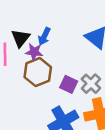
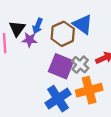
brown hexagon: (38, 72) -> (63, 34), moved
purple square: (69, 84) -> (61, 66), size x1.6

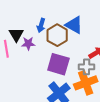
blue arrow: (38, 26) -> (41, 25), moved
gray cross: (80, 65) -> (86, 67), moved, turned -35

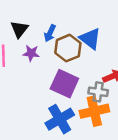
black triangle: (16, 35) -> (19, 29), moved

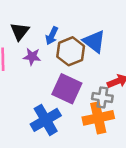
blue cross: (60, 119) -> (46, 120), moved

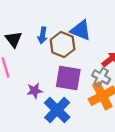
purple star: (32, 57) -> (35, 91), moved
gray cross: (102, 97) -> (101, 77), turned 36

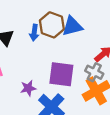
blue triangle: (81, 30) -> (72, 26), turned -35
brown hexagon: (63, 45) -> (52, 25), moved

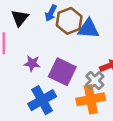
blue arrow: (34, 33) -> (51, 13), moved
purple star: (28, 88) -> (32, 63), moved

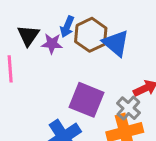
blue triangle: (88, 29) -> (116, 43), turned 40
purple star: (32, 63) -> (52, 44), moved

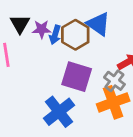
blue arrow: (67, 27) -> (55, 35), moved
brown hexagon: (91, 35) -> (75, 35), moved

